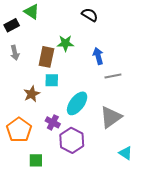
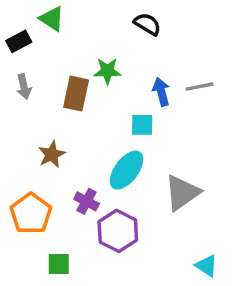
gray line: (113, 76) -> (200, 87), moved
cyan square: (52, 80) -> (142, 125), moved
cyan triangle: (126, 153) -> (206, 266), moved

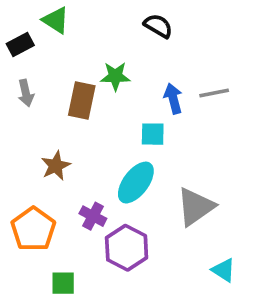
cyan triangle: (206, 266) -> (224, 270), moved

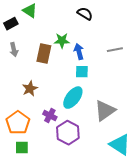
blue arrow: (173, 99) -> (79, 52), moved
cyan triangle: (224, 270) -> (120, 145), size x1.6
green square: (63, 283) -> (22, 148), moved

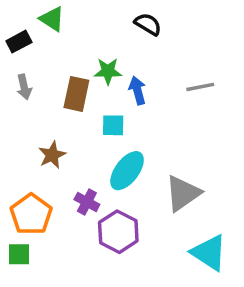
cyan square: (82, 72) -> (113, 125), moved
green square: (22, 148) -> (19, 254), moved

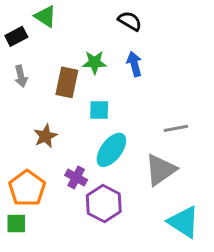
gray line: (200, 87) -> (176, 128), moved
blue arrow: (137, 90) -> (134, 64), moved

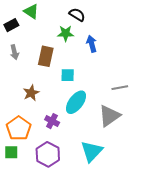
black semicircle: (130, 21) -> (77, 15), moved
green star: (95, 62) -> (66, 33), moved
purple hexagon: (104, 204) -> (48, 154), moved
cyan triangle: (184, 222) -> (92, 151), moved, turned 40

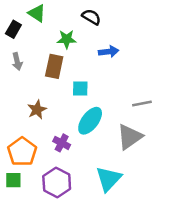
black rectangle: (11, 25) -> (13, 29), turned -32
green star: (66, 33) -> (67, 39), moved
blue arrow: (92, 44) -> (109, 52), turned 98

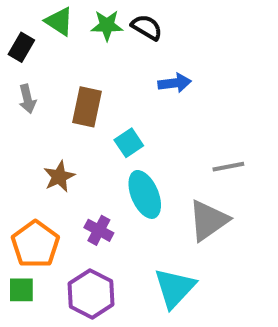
green star: (67, 39) -> (107, 25), moved
cyan square: (80, 89) -> (129, 143), turned -35
cyan ellipse: (90, 121) -> (145, 194), turned -60

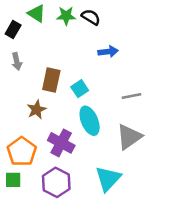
brown rectangle: (87, 107) -> (51, 80), moved
gray line: (228, 167) -> (131, 96), moved
purple cross: (99, 230) -> (61, 143), size x1.5

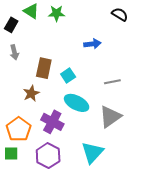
black semicircle: (91, 17) -> (120, 14), moved
cyan ellipse: (90, 121) -> (77, 103), turned -40

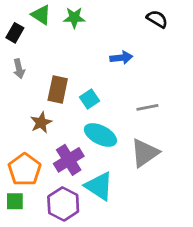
purple cross: (52, 122) -> (69, 160), turned 30
cyan triangle: (92, 152) -> (99, 186), moved, turned -40

